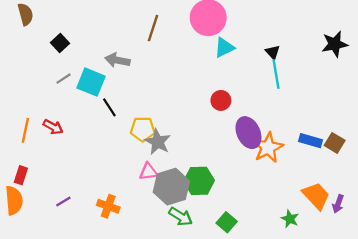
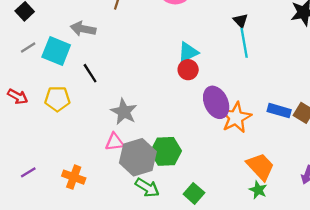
cyan triangle: (224, 48) -> (188, 52), moved
black line: (109, 107) -> (90, 73), moved
yellow pentagon: (143, 129) -> (57, 99), moved
orange trapezoid: (316, 196) -> (260, 167), moved

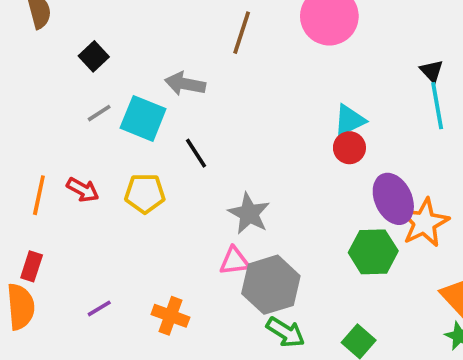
green hexagon: (166, 151) -> (373, 252), moved

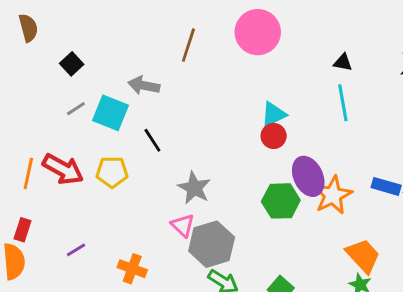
black triangle: (432, 71) -> (343, 62), moved, turned -36
red arrow: (83, 190) -> (63, 169), size x1.6
green hexagon: (373, 252) -> (281, 201), moved
pink triangle: (234, 261) -> (183, 225), turned 50
purple line: (99, 308) -> (76, 250), moved

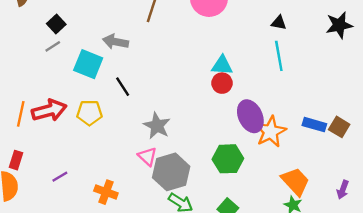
gray line: (76, 109) -> (53, 46), moved
cyan triangle: (274, 114) -> (222, 65), turned 30
red arrow: (63, 169) -> (49, 110), turned -44
green hexagon: (281, 201) -> (228, 159), moved

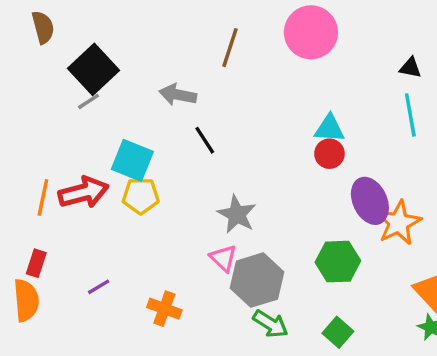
black square: (56, 24) -> (94, 69), size x1.8
cyan square: (88, 64) -> (132, 160), moved
black line: (123, 87) -> (205, 140), moved

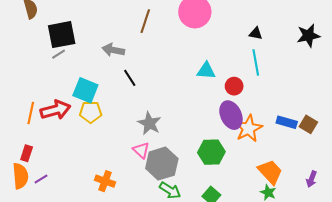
black square: (94, 69) -> (62, 35), turned 32
red circle: (329, 154) -> (234, 86), moved
purple line: (99, 287) -> (41, 179), moved

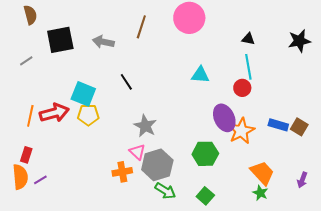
gray arrow: (113, 50) -> (103, 42), moved
gray line: (59, 54) -> (26, 61), moved
red circle: (234, 86) -> (242, 88), moved
orange cross: (105, 181) -> (122, 172), moved, turned -30

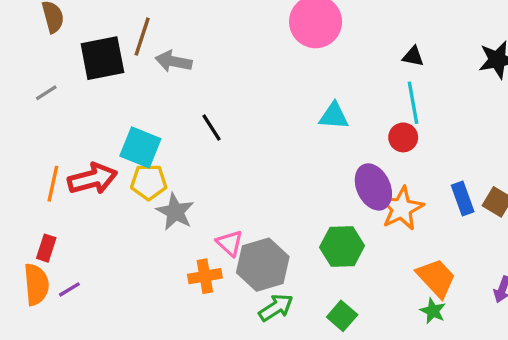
brown line: (141, 27) -> (142, 37), moved
blue rectangle: (278, 125) -> (463, 199), turned 54
gray star: (145, 126) -> (175, 212), moved
green arrow: (165, 191) -> (276, 308), turned -65

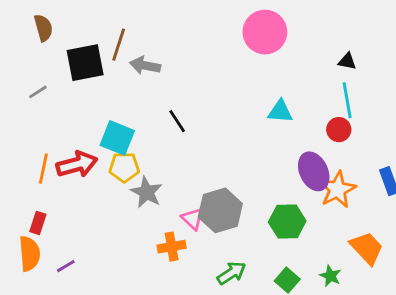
gray hexagon: (263, 265) -> (220, 210), moved
purple line: (69, 289) -> (66, 266), moved
green star: (433, 311) -> (330, 276), moved

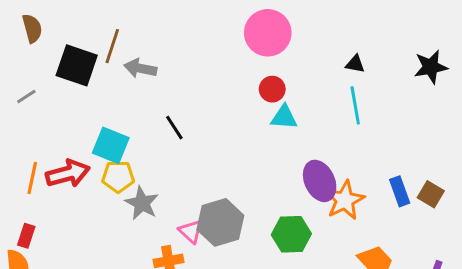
black square: (85, 63) -> (77, 65), turned 30
red circle: (339, 130) -> (272, 89), moved

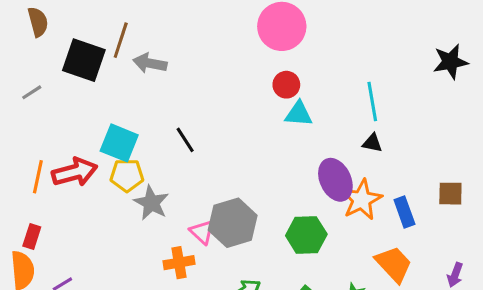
black triangle: (355, 64) -> (372, 143), moved
black line: (174, 128) -> (185, 140), moved
blue rectangle: (400, 191) -> (404, 212), moved
brown square: (431, 194) -> (450, 194), turned -30

